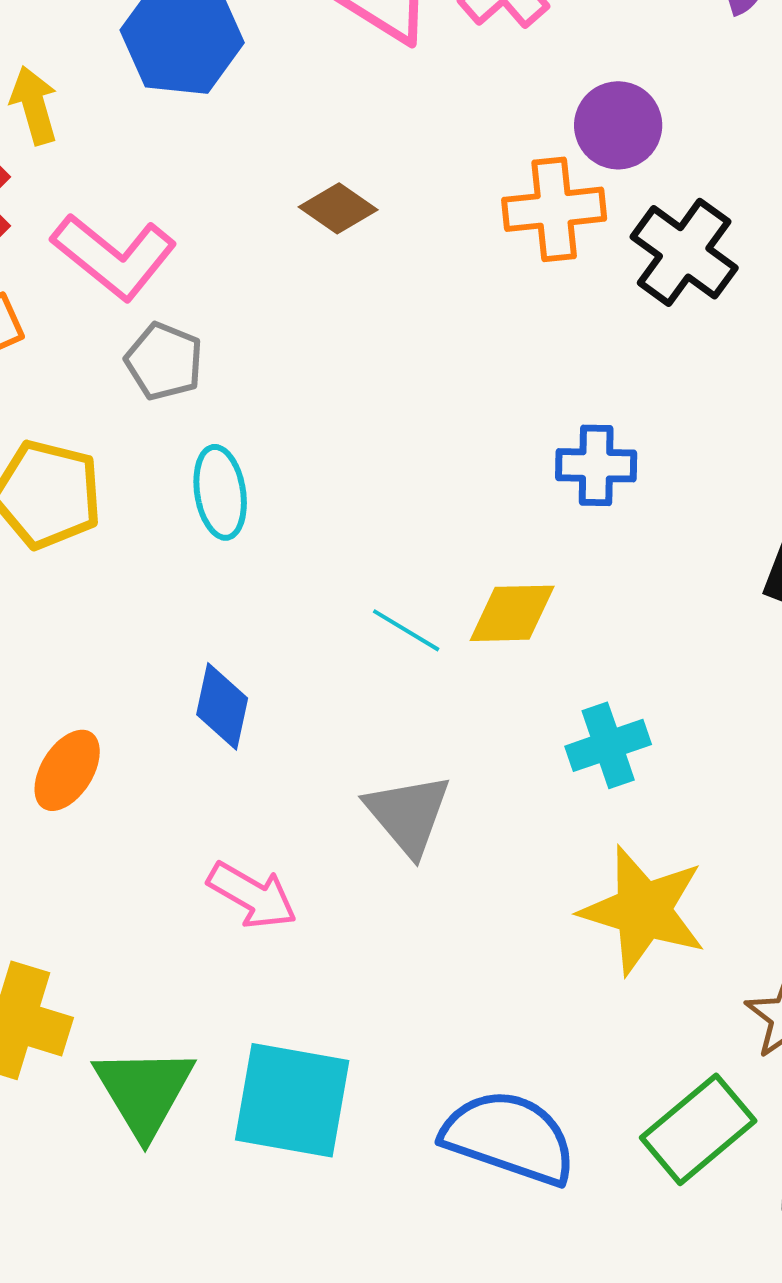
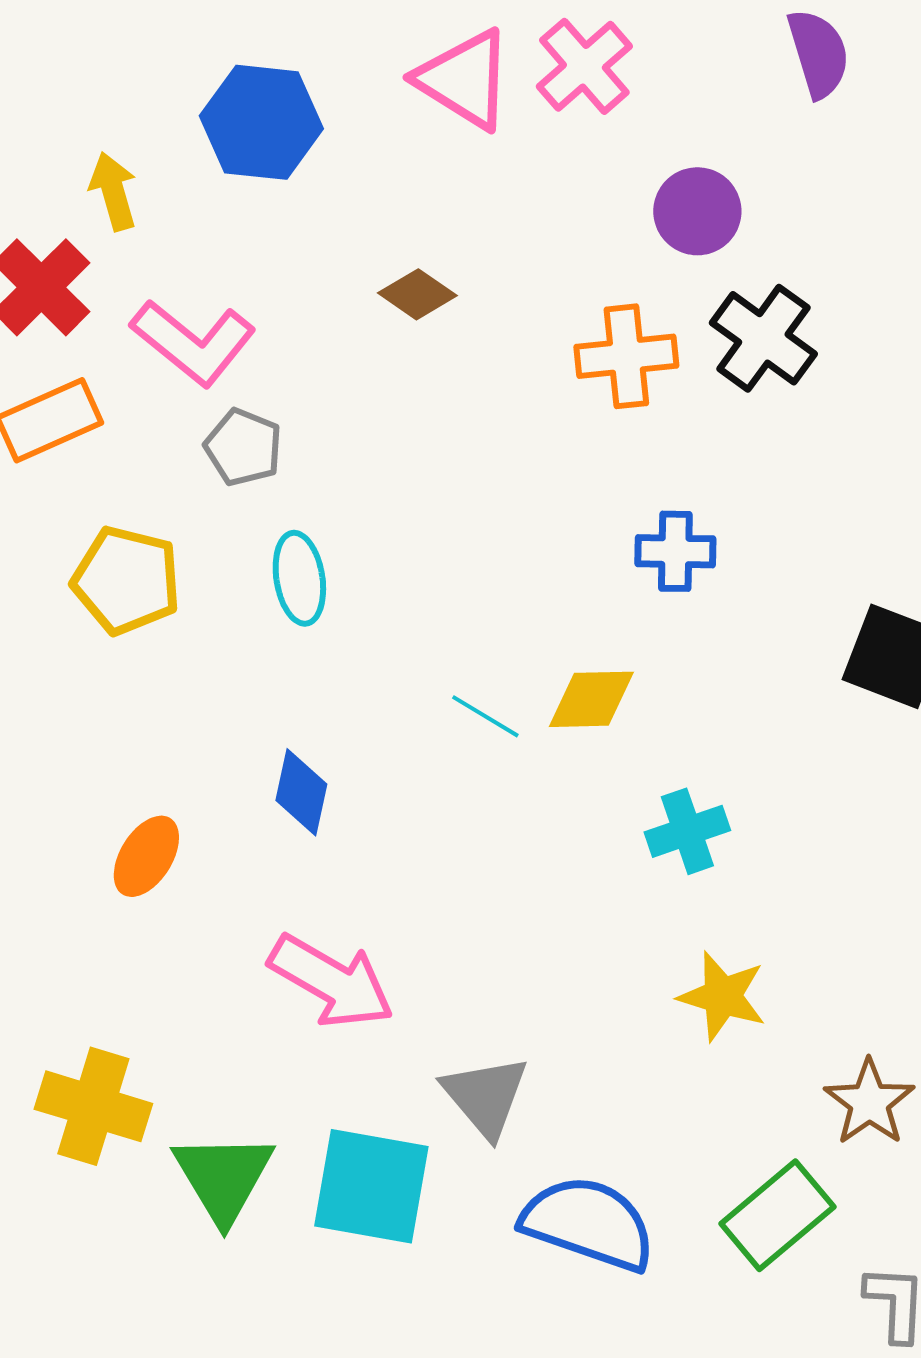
orange cross: (554, 209) -> (626, 356), moved
gray triangle: (408, 814) -> (485, 1096), moved
pink arrow: (252, 895) -> (331, 981), size x1.4
yellow star: (643, 910) -> (722, 996), size x0.7

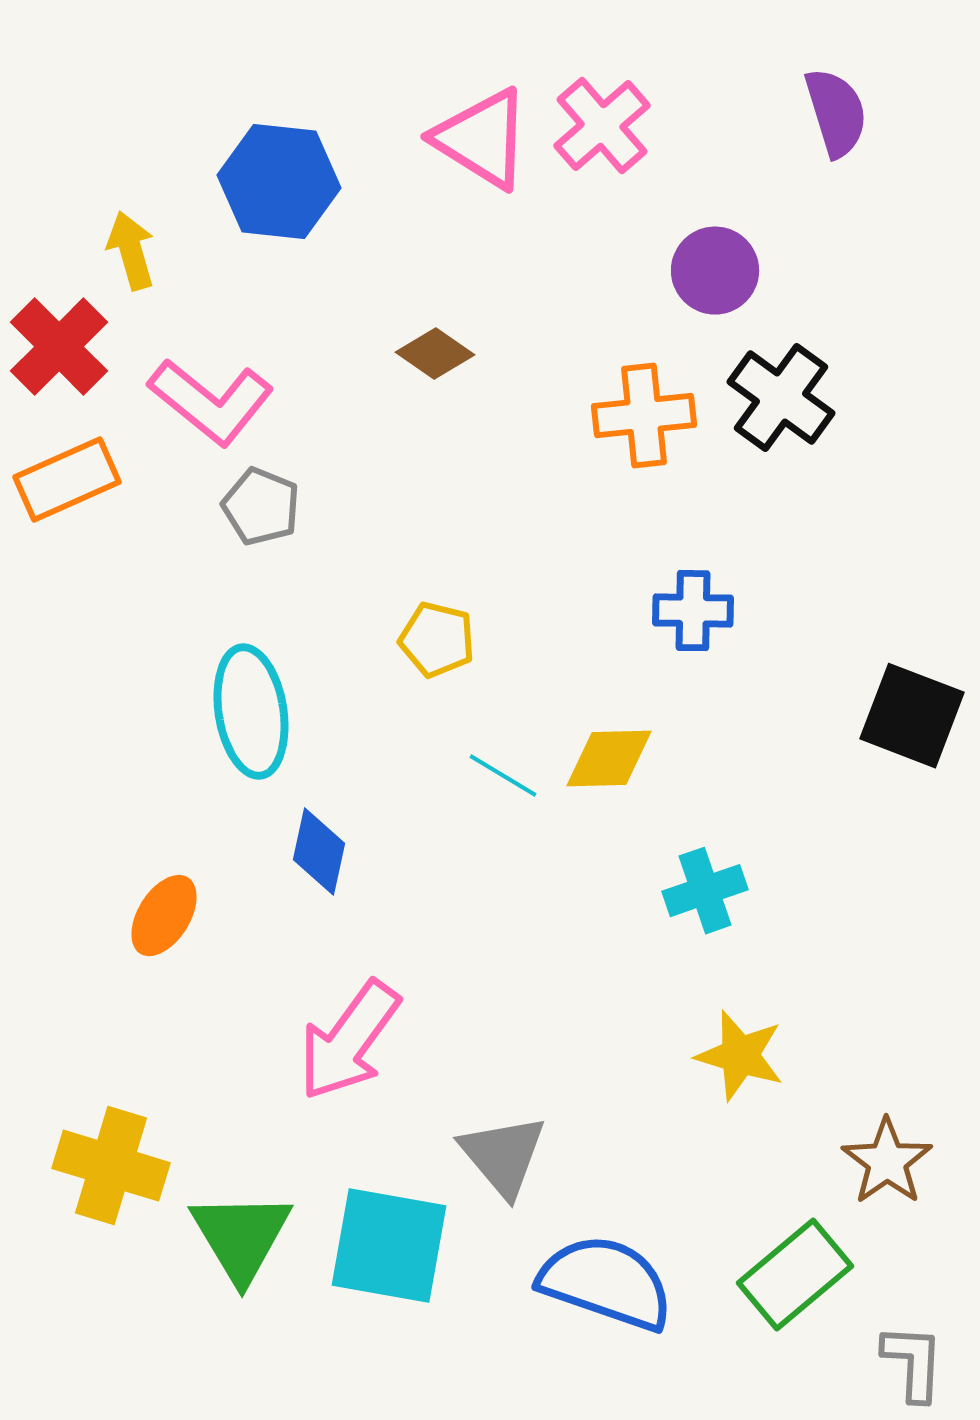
cyan ellipse: (299, 578) -> (251, 712), moved, size x1.4
yellow pentagon: (126, 580) -> (437, 640), moved, size x0.7
pink arrow: (331, 981) -> (349, 1041), turned 96

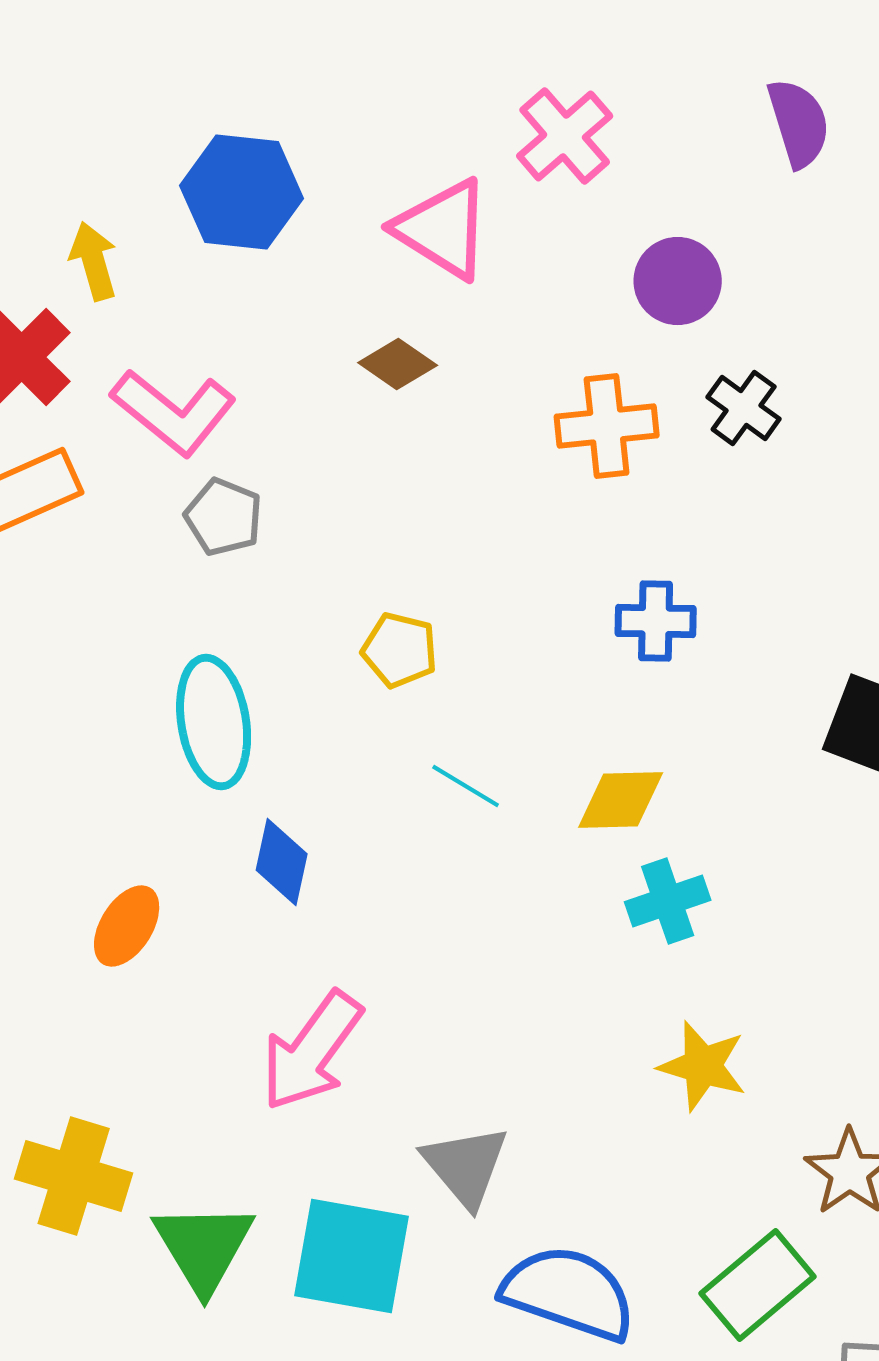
pink triangle: (482, 139) -> (443, 229), moved
black cross: (781, 398) -> (744, 408), size x0.7
yellow diamond: (609, 759) -> (621, 800), moved

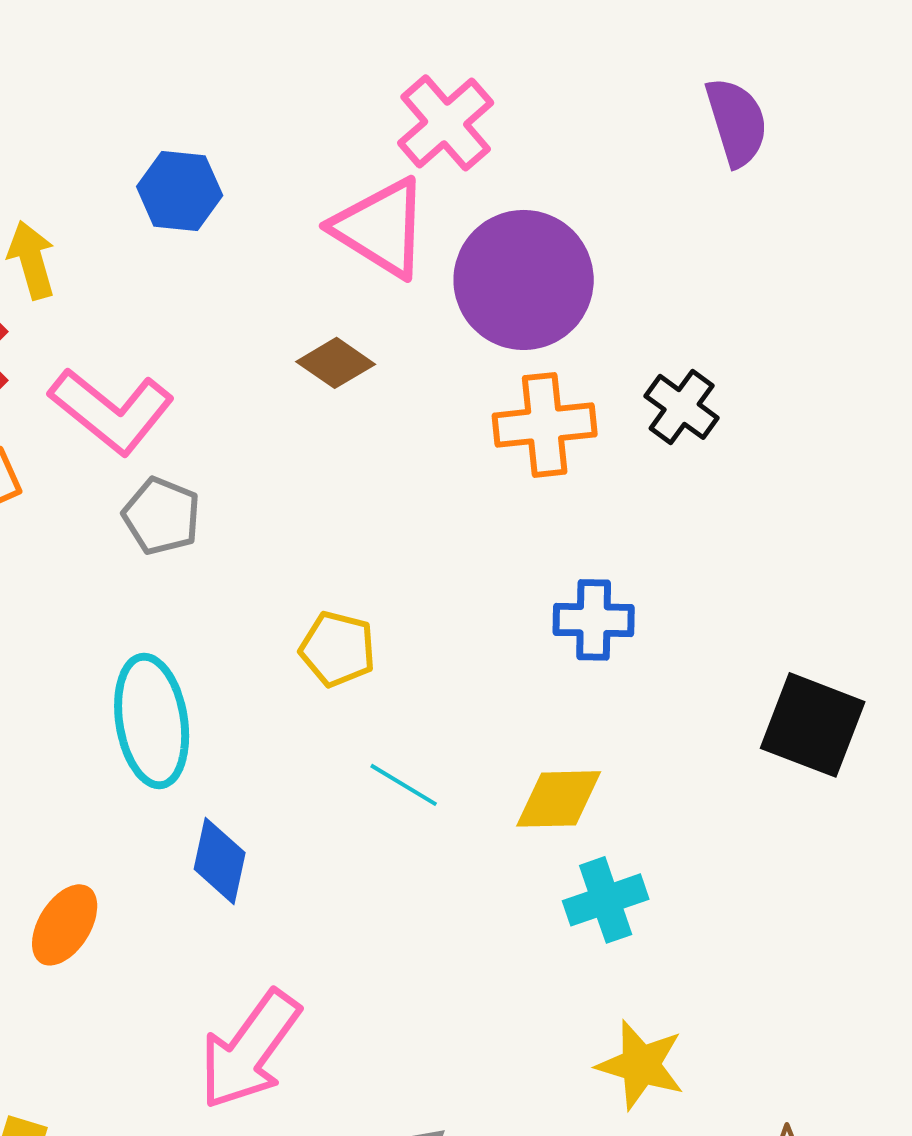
pink cross: (565, 136) -> (446, 123), moved
blue hexagon: (242, 192) -> (180, 191), size x0.7
purple circle: (678, 281) -> (524, 280), moved, size x1.6

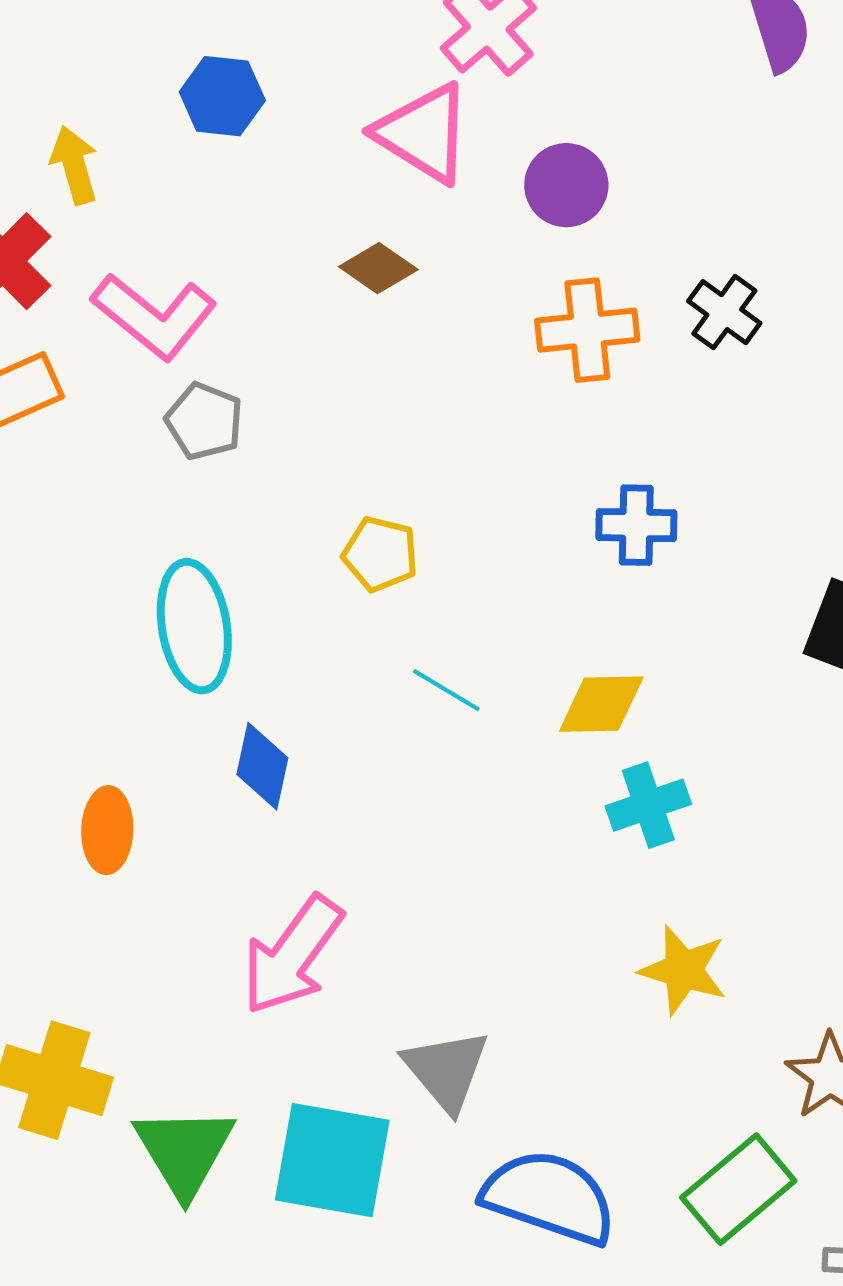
purple circle: (524, 280) -> (566, 185), size x0.6
orange ellipse: (65, 925) -> (107, 830), turned -30

